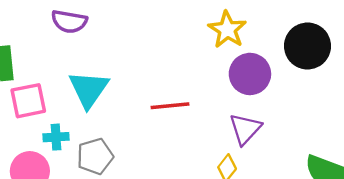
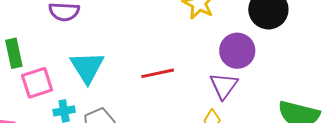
purple circle: (250, 74) -> (237, 51), moved

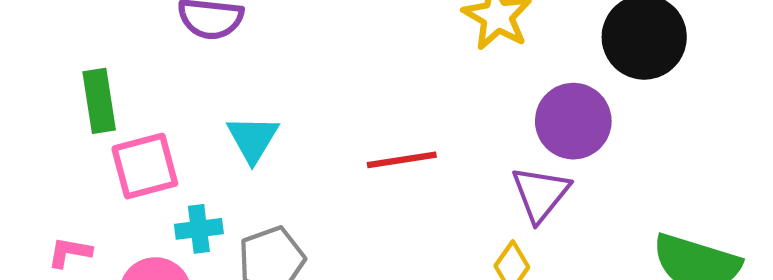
cyan triangle: (87, 67) -> (253, 139), size x0.7

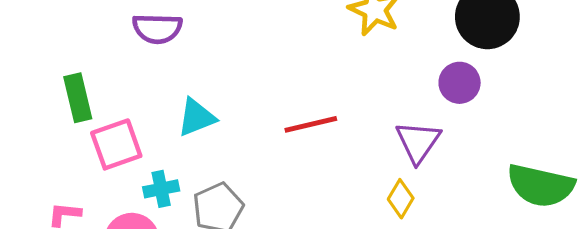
purple circle: (573, 121) -> (460, 83), moved, size x0.7
cyan triangle: (253, 139) -> (197, 117), turned 42

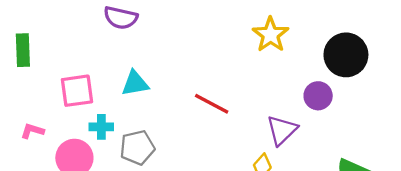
green rectangle: (78, 98) -> (23, 50), moved
red line: (311, 124) -> (212, 104), turned 30

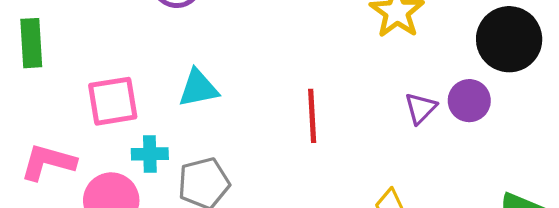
red line: (212, 104) -> (312, 116), turned 60
purple triangle: (282, 130) -> (421, 108), moved, size x0.7
pink L-shape: (32, 131) -> (48, 162), size x1.6

